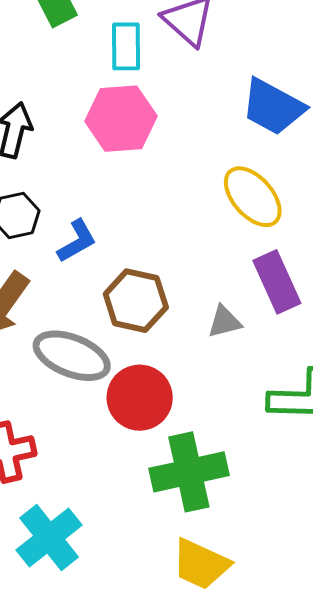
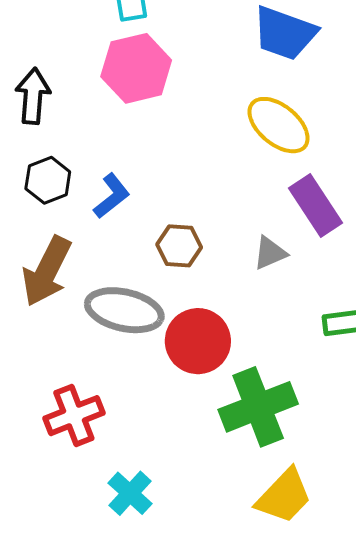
brown hexagon: (136, 301) -> (179, 246), size x0.7
cyan cross: (49, 538) -> (130, 493), size x0.7
yellow trapezoid: (201, 564) -> (284, 496), turned -62

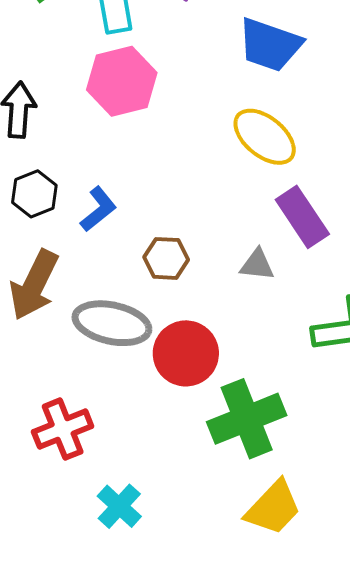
gray triangle: (270, 253) -> (257, 265), turned 30

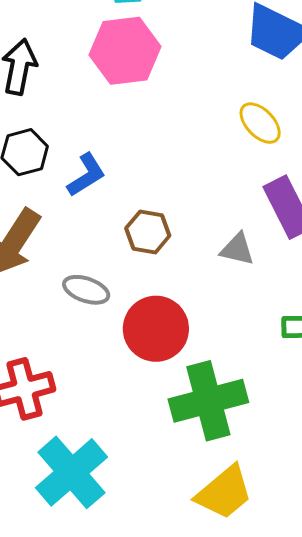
yellow ellipse: (265, 137) -> (260, 123), size x0.7
gray ellipse: (112, 323) -> (86, 290), size x0.6
cyan cross: (119, 506) -> (71, 472), size x1.6

